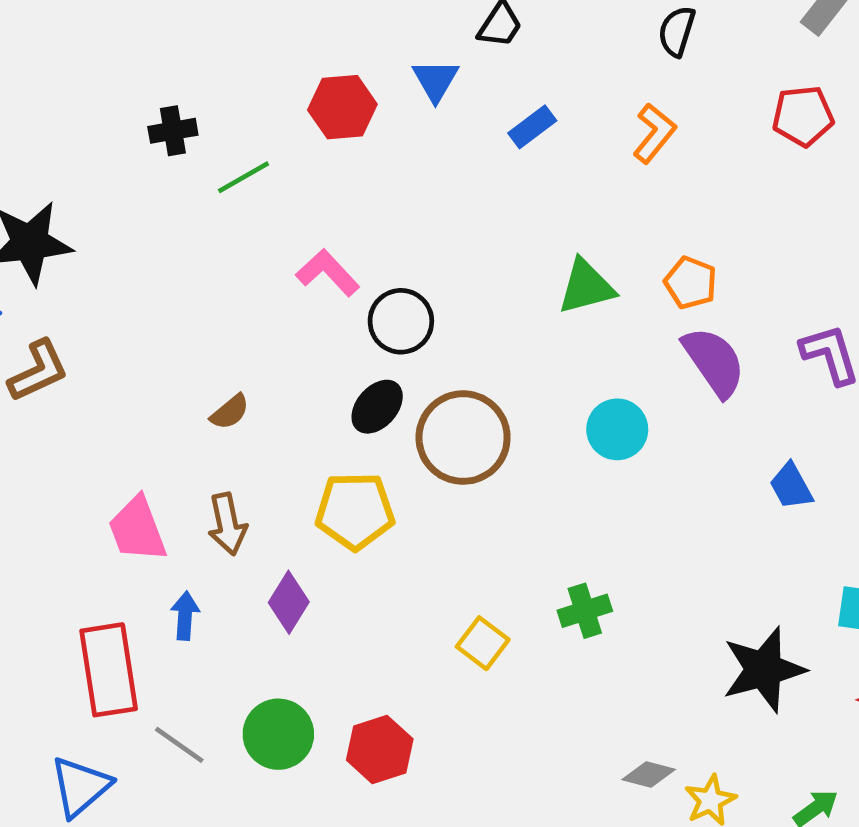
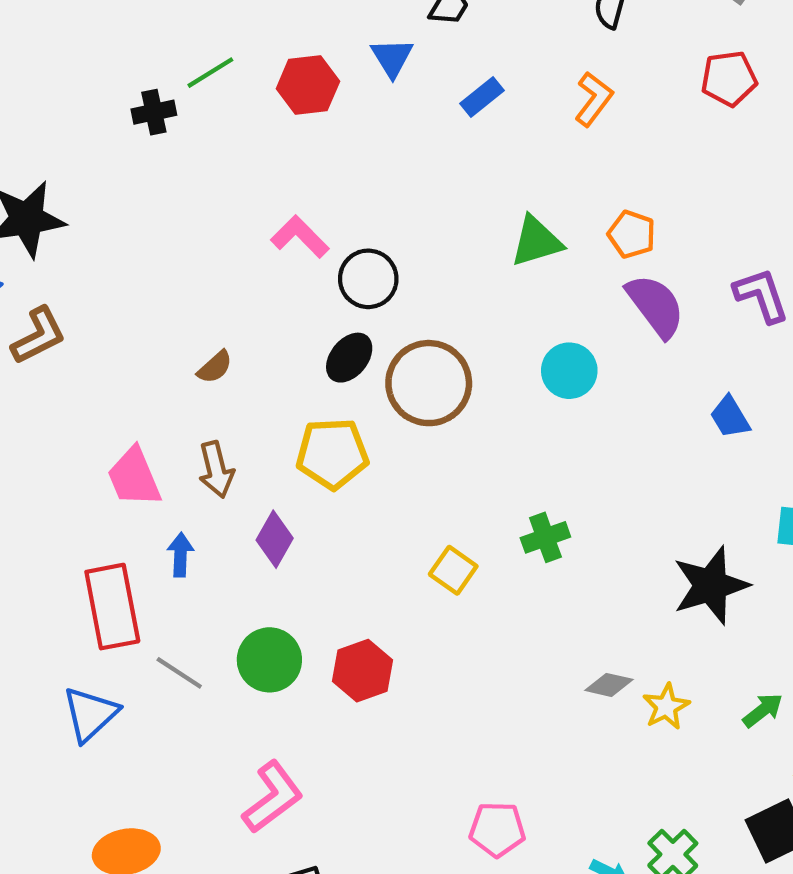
green line: (244, 177) -> (210, 73), moved

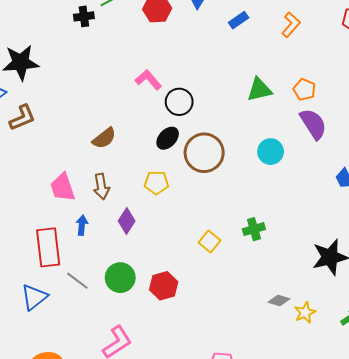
brown semicircle: (215, 367) -> (104, 138), size x1.4
yellow pentagon: (332, 454) -> (156, 183), size x0.7

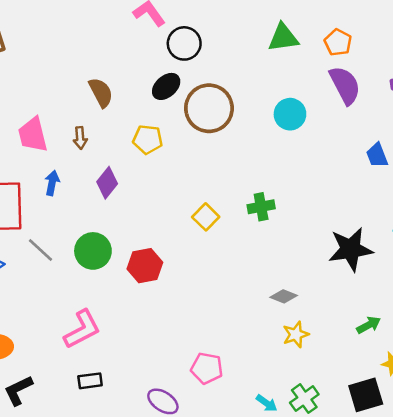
brown semicircle: (104, 138) -> (101, 92), moved, turned -85
brown arrow: (101, 186) -> (80, 138), size x0.7
yellow star: (305, 313) -> (296, 334), moved

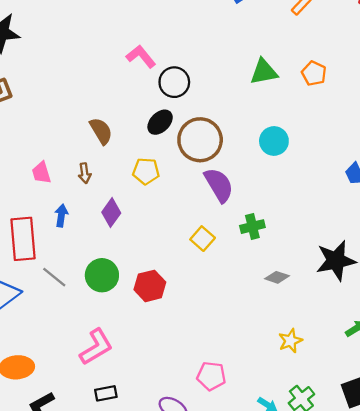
purple semicircle: (345, 85) -> (219, 185), moved
pink trapezoid: (33, 135) -> (41, 173), size x0.7
gray diamond: (284, 296) -> (277, 277), moved

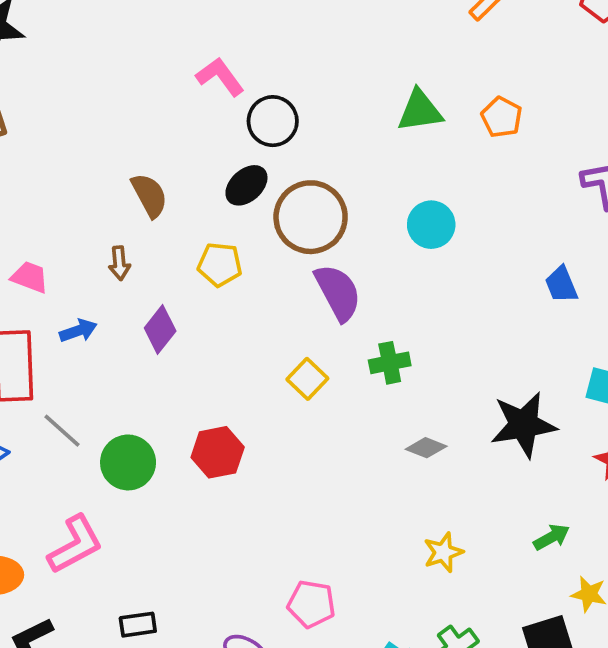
pink trapezoid: (41, 173) -> (30, 277), moved, turned 125
blue arrow: (61, 216) -> (78, 331), turned 60
green circle: (102, 275) -> (128, 462), moved
pink L-shape: (96, 347) -> (75, 545), moved

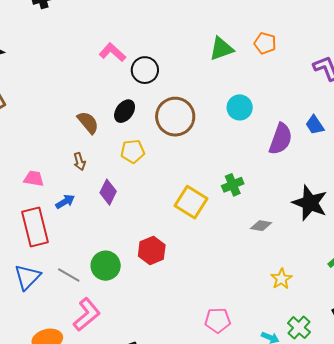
black ellipse: (246, 185) -> (125, 111), moved
purple semicircle: (338, 292) -> (281, 139), moved, turned 60
yellow square: (307, 379) -> (191, 202), size x1.5
black star: (523, 425) -> (310, 203), turned -30
gray line: (62, 431) -> (69, 275), moved

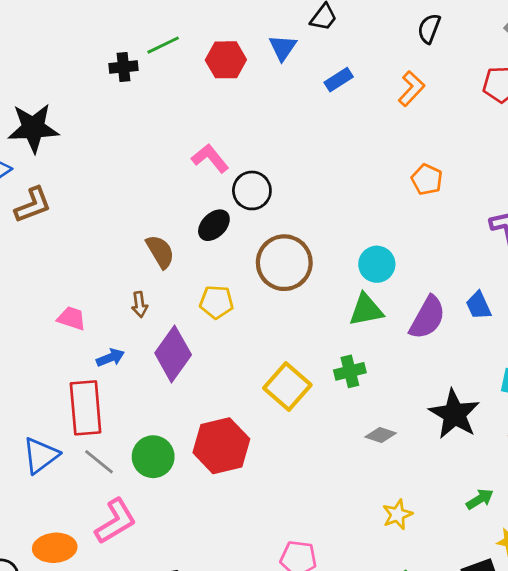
green triangle: (221, 49) -> (366, 310), moved
black ellipse: (125, 111) -> (214, 225), moved
purple diamond: (108, 192) -> (173, 354), size x1.5
red rectangle: (35, 227) -> (86, 408), moved
red hexagon: (152, 251) -> (221, 446), size x1.4

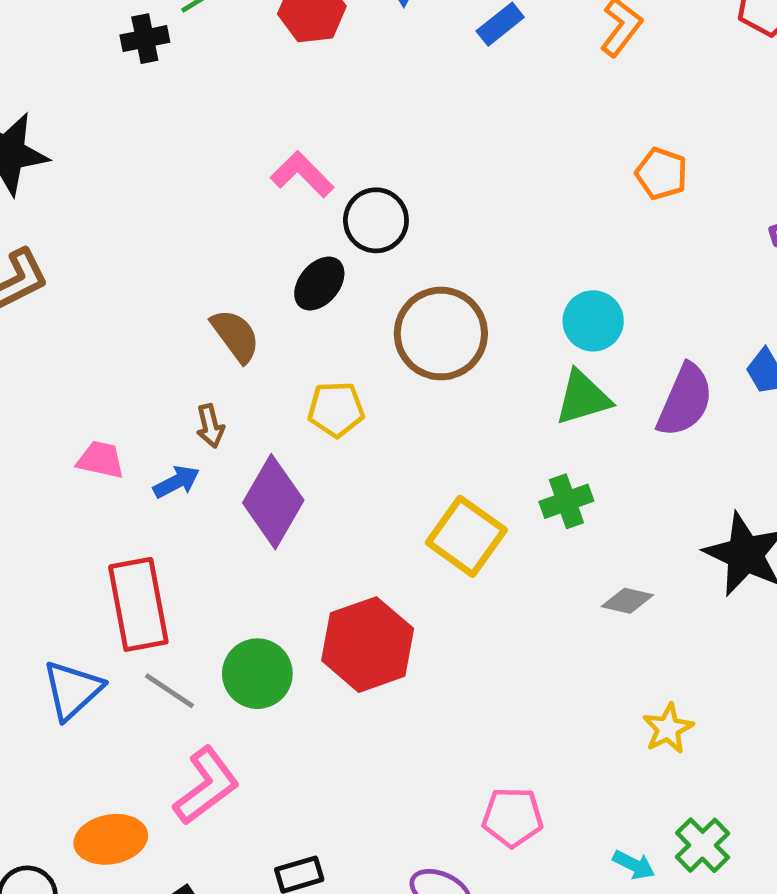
blue arrow: (110, 358) -> (176, 482), moved

